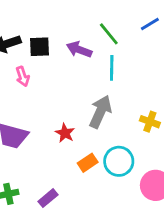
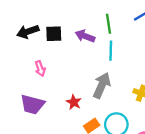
green line: (109, 34) -> (109, 24), turned 30
pink arrow: (23, 76) -> (40, 69), moved

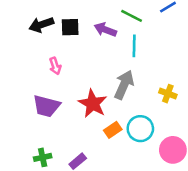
green line: (109, 24) -> (132, 16), turned -54
red star: (74, 102) -> (93, 104), size x1.6

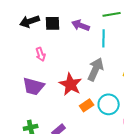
green line: (132, 16) -> (112, 14), moved, turned -36

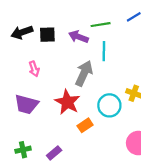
green line: (112, 14) -> (101, 25), moved
gray arrow: (96, 69) -> (84, 73), moved
cyan circle: (109, 104) -> (109, 105), moved

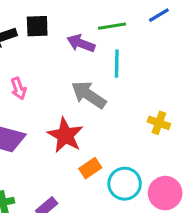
black square: (47, 35) -> (37, 26), moved
gray arrow: (84, 73) -> (89, 95), turned -80
cyan circle: (109, 105) -> (125, 184), moved

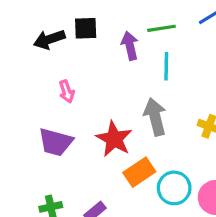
purple arrow: (81, 43) -> (130, 46), turned 56
gray arrow: (89, 95) -> (155, 117), moved, turned 42
orange rectangle: (90, 168) -> (139, 172), size x1.4

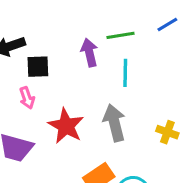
black square: (86, 28) -> (38, 67), moved
red star: (114, 139) -> (66, 126), moved

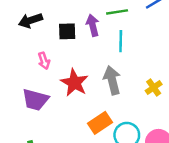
black square: (38, 67) -> (67, 31), moved
yellow cross: (167, 132) -> (154, 88), turned 35

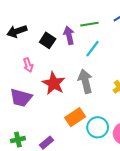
black square: (67, 31) -> (48, 40), turned 35
cyan line: (121, 41) -> (92, 49), turned 36

